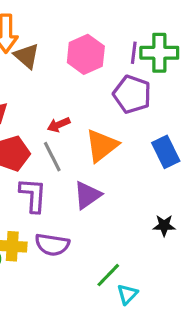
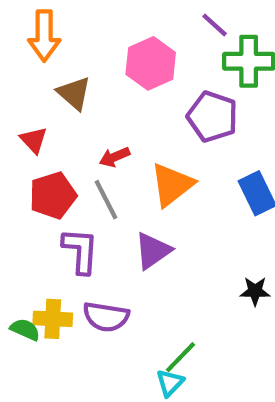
purple line: (134, 53) -> (215, 25), moved, turned -55
brown triangle: (27, 56) -> (74, 93), moved
cyan triangle: (127, 294) -> (170, 383), moved

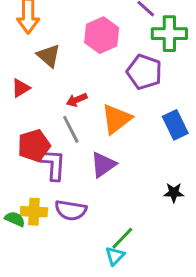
red triangle: (34, 140) -> (21, 88), turned 42
red pentagon: (53, 195) -> (34, 145), moved

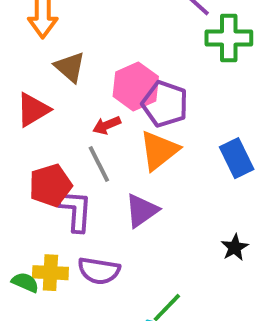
pink hexagon: (102, 35) -> (136, 86), moved
purple pentagon: (144, 72) -> (165, 104), moved
red triangle: (21, 88) -> (33, 110), size x1.4
black star: (174, 193) -> (235, 247), turned -30

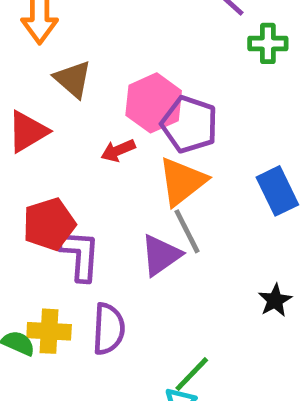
green cross: (229, 38) -> (268, 43), size x0.7
gray line: (99, 164) -> (187, 231), moved
purple semicircle: (99, 271) -> (109, 329), turned -96

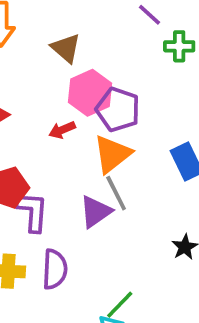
brown triangle: (73, 79) -> (66, 48), moved

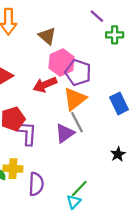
red arrow: (62, 130) -> (45, 85), size x1.5
purple semicircle: (55, 269) -> (36, 184), moved

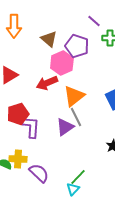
purple pentagon: (78, 72) -> (77, 46), moved
purple semicircle: (36, 184) -> (39, 173), turned -50

